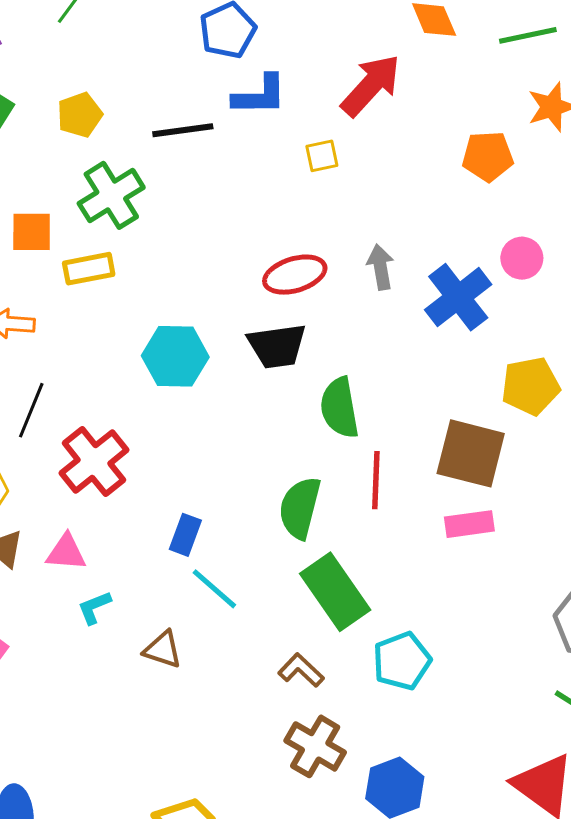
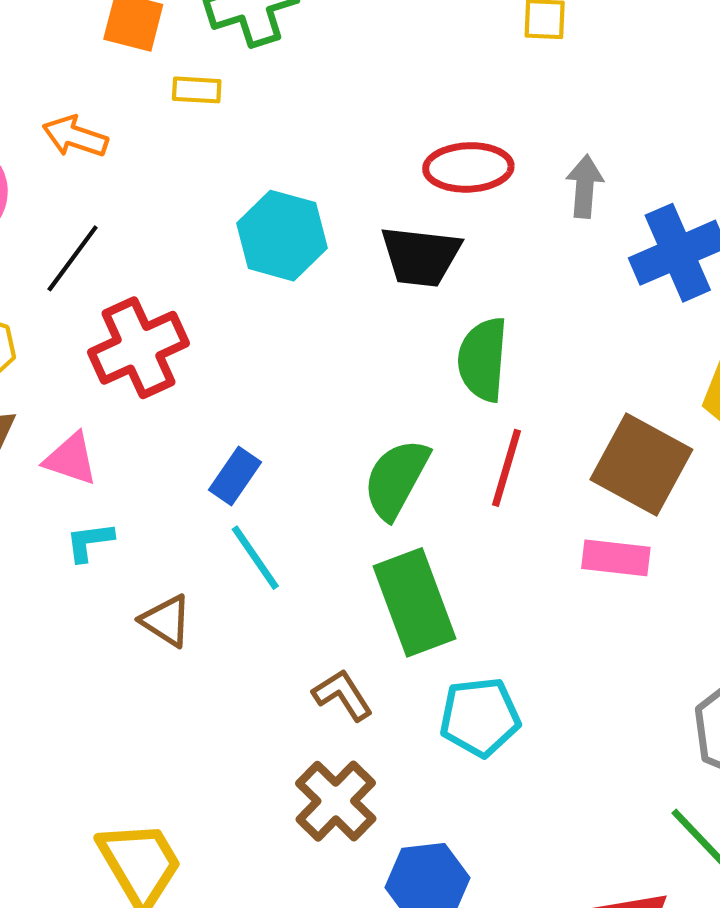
yellow rectangle: (89, 269) -> (197, 90), size x0.7

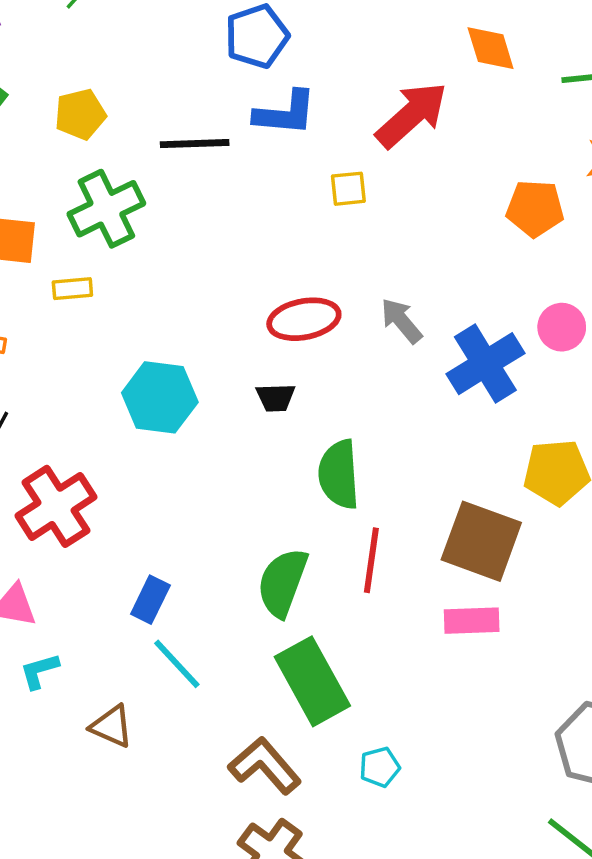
gray arrow: (585, 186) -> (401, 321), turned -36
black trapezoid: (421, 256) -> (276, 398), size x0.6
brown L-shape: (343, 695) -> (265, 766), size x1.4
cyan pentagon: (480, 717) -> (380, 767), size x0.6

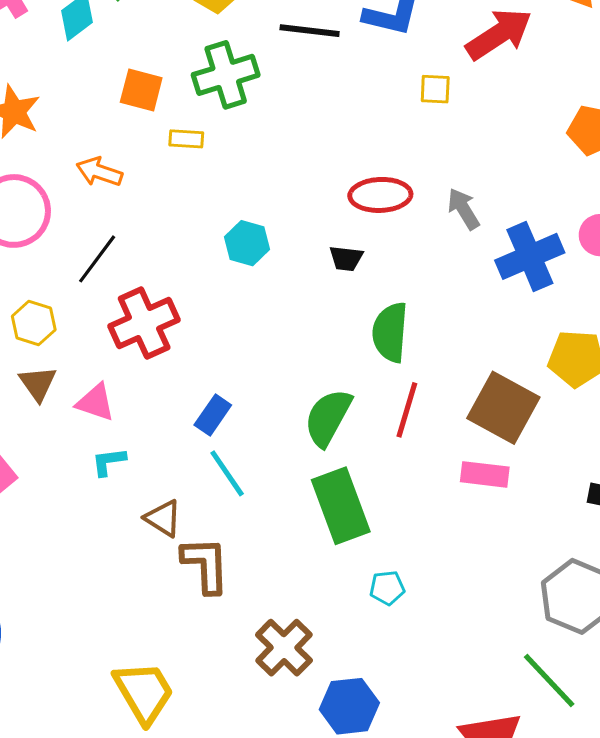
cyan hexagon: (160, 397) -> (247, 243), size x0.7
brown L-shape: (265, 766) -> (205, 565), moved, turned 30

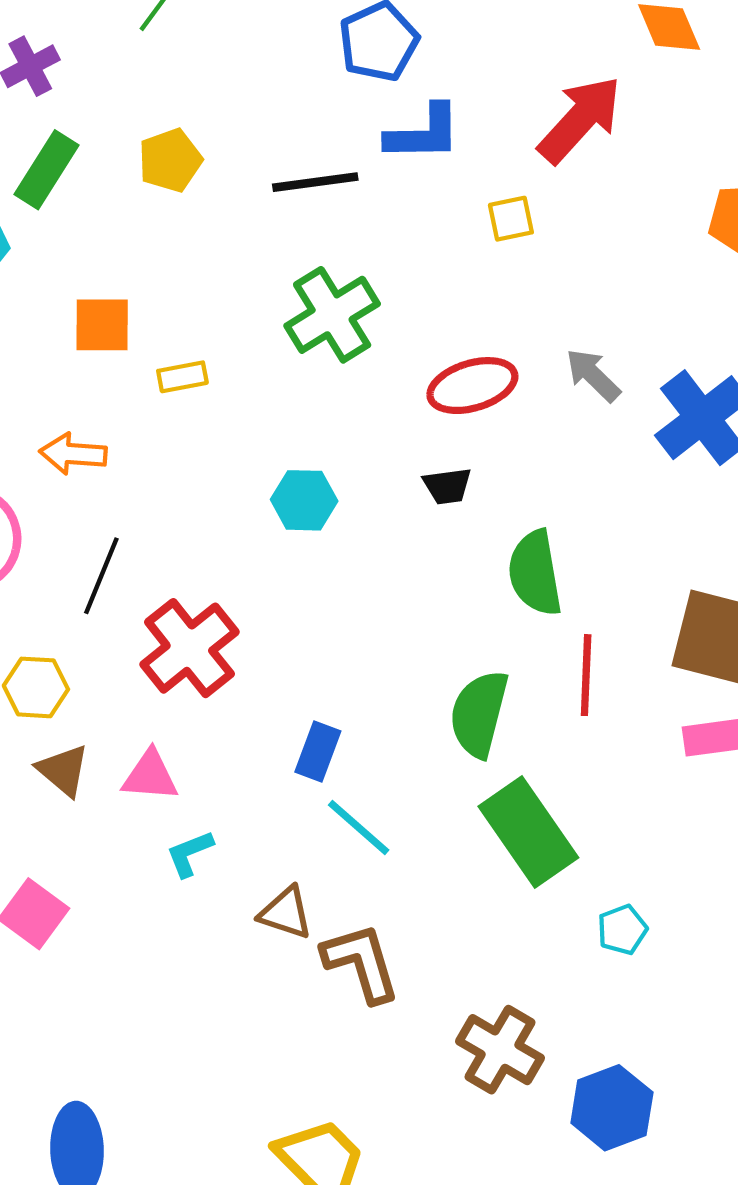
green cross: (226, 75) -> (332, 315), moved

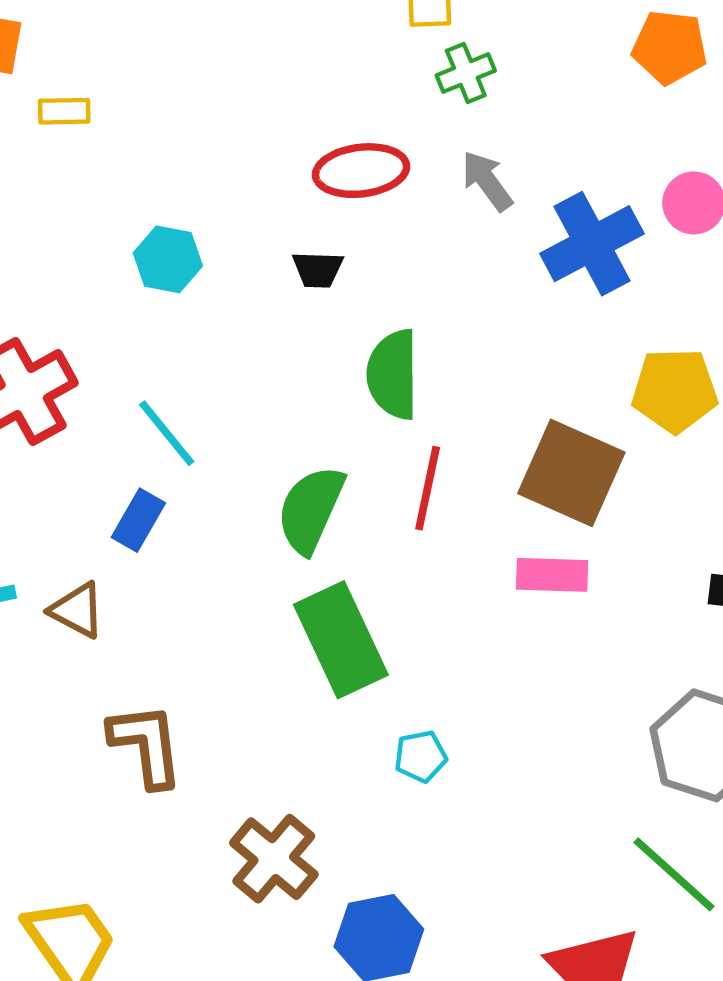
green cross: (332, 315) -> (466, 73), moved, size x0.6
cyan line: (359, 828) -> (167, 433), moved
brown triangle: (286, 913) -> (77, 610), moved

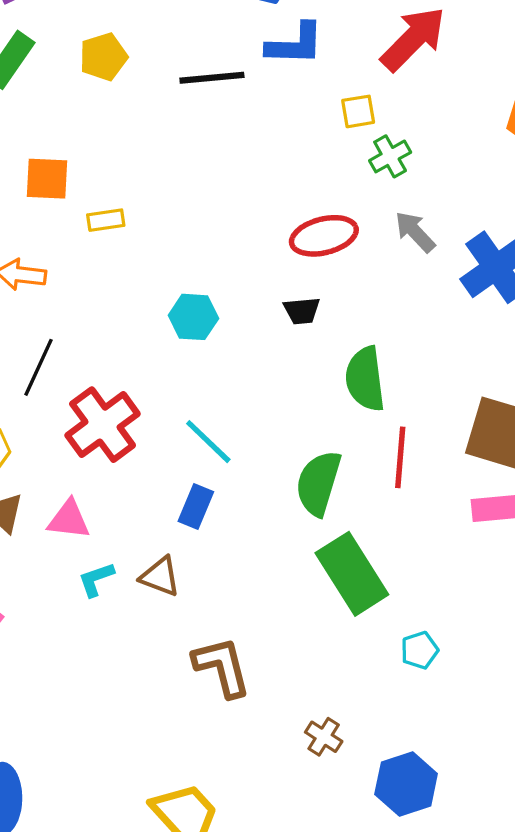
brown cross: (274, 859) -> (324, 737), size x0.6

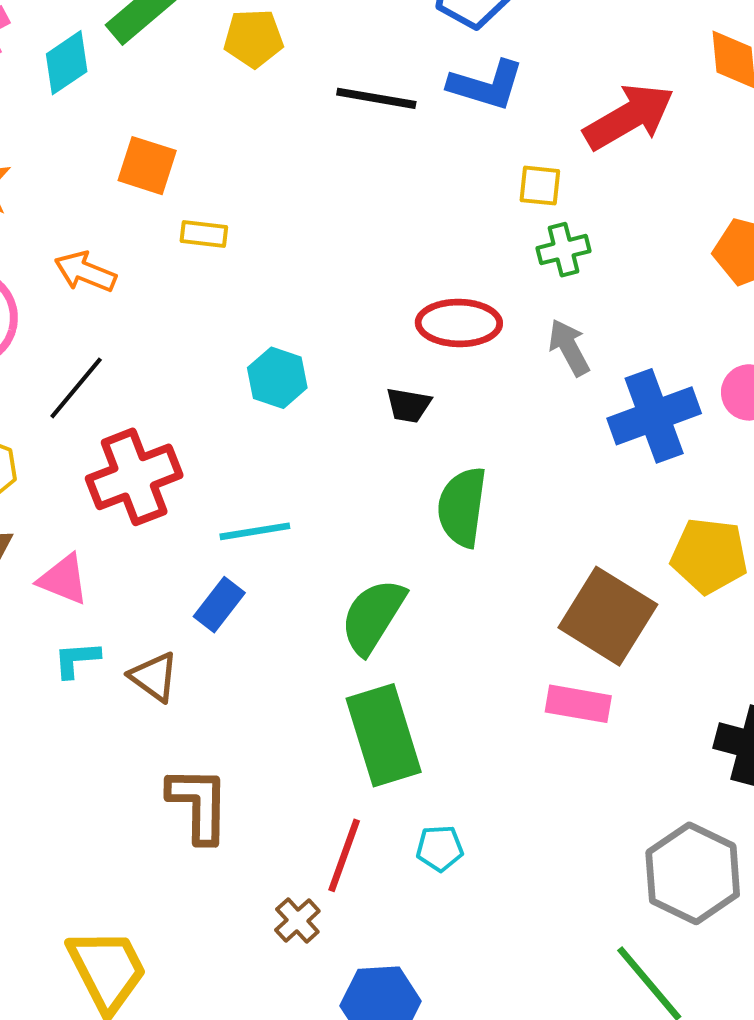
cyan line: (208, 442) -> (255, 531), turned -68
red line: (400, 457) -> (344, 855), moved

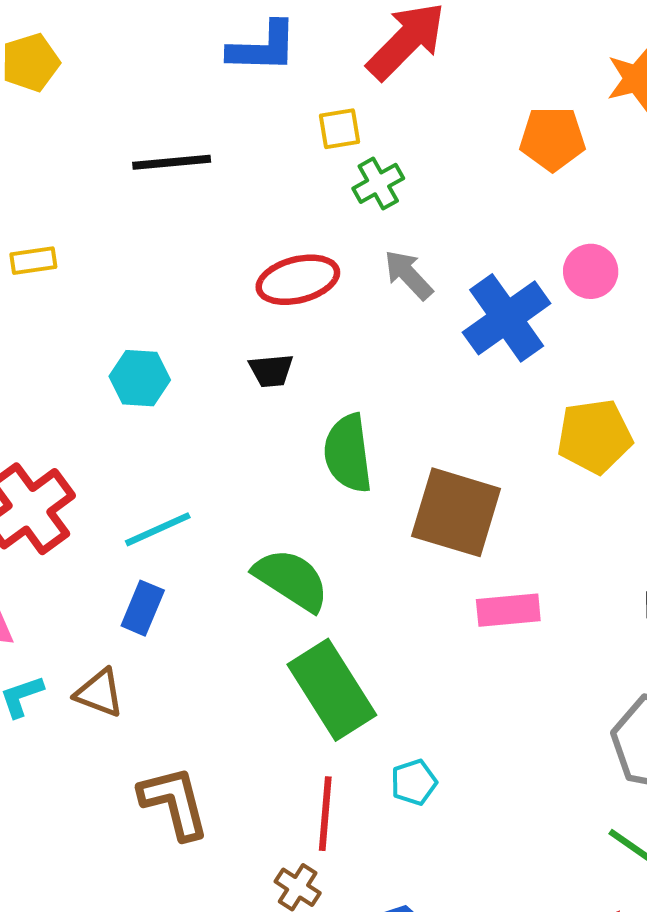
black line: (376, 98) -> (172, 162), moved
green semicircle: (373, 616) -> (291, 580), turned 106
brown square: (608, 616) -> (456, 512), moved

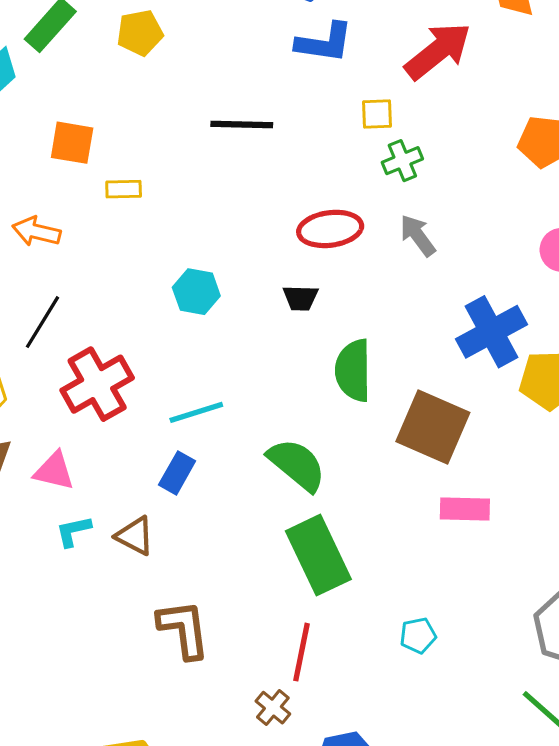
blue cross: (507, 318) -> (491, 332), moved
cyan pentagon: (414, 782) -> (418, 635), moved

